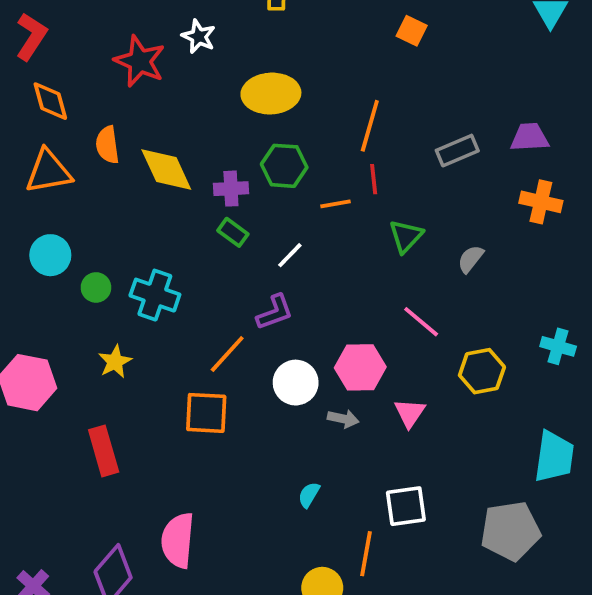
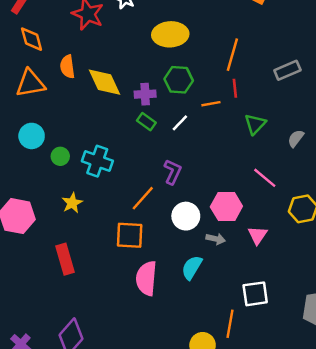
white line: (290, 255) -> (180, 123), moved
purple L-shape: (275, 312) -> (173, 172), turned -45
cyan semicircle: (309, 495) -> (192, 268), moved, size x1.5
pink semicircle: (178, 540) -> (146, 278), moved

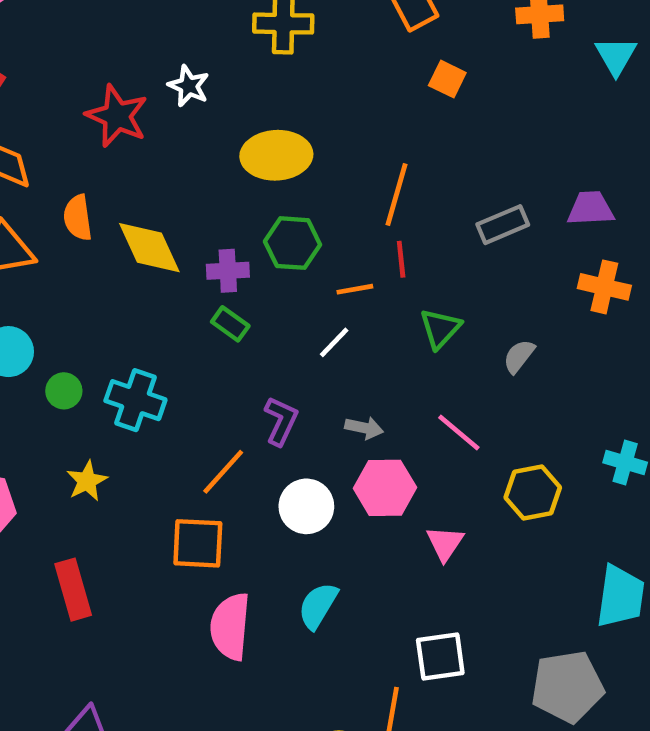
white line: (180, 123) -> (334, 342), moved
gray arrow: (216, 239) -> (364, 428), moved

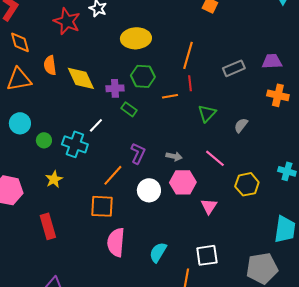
green rectangle: (230, 324) -> (129, 109), moved
white line: (334, 342) -> (96, 125), moved
cyan semicircle: (318, 606) -> (158, 252), moved

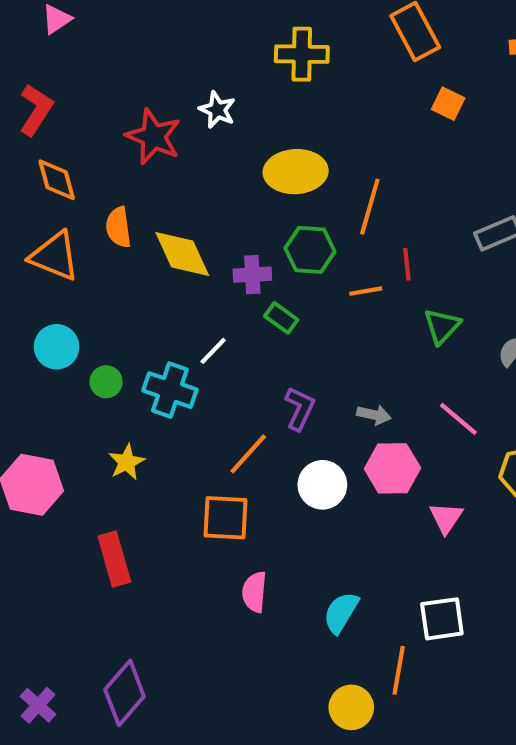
orange line: (188, 55) -> (370, 207), moved
orange triangle: (19, 79) -> (55, 256), turned 32
pink semicircle: (116, 242) -> (254, 592), size x0.7

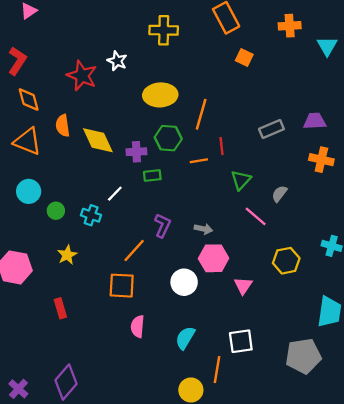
green rectangle: (281, 318) -> (152, 176), turned -42
cyan cross: (170, 390) -> (91, 215), size x0.7
pink line: (458, 419) -> (256, 216), moved
white circle: (322, 485) -> (184, 282), moved
red rectangle: (114, 559) -> (60, 308), size x0.7

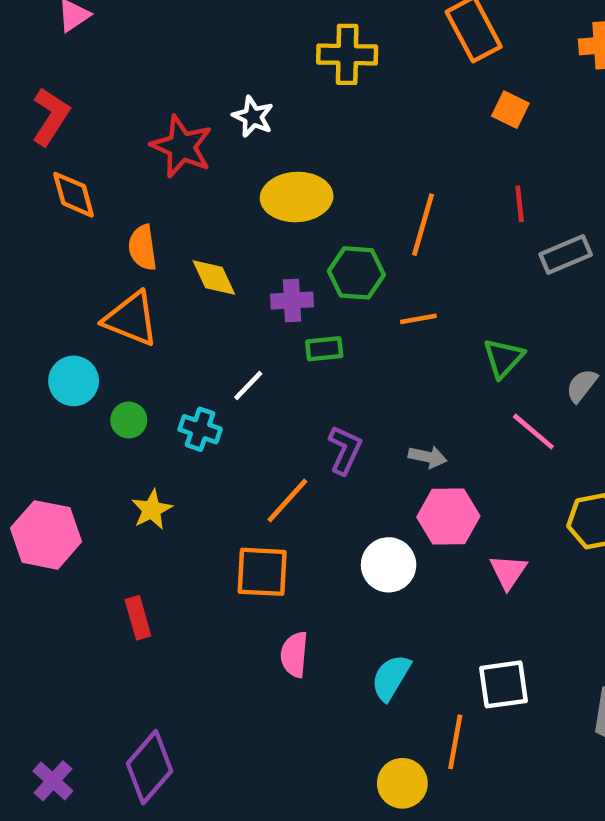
yellow ellipse: (160, 95) -> (297, 197), moved
yellow diamond: (98, 140) -> (214, 277), size x0.7
orange triangle: (27, 141) -> (131, 319), moved
red line: (222, 146) -> (520, 204), moved

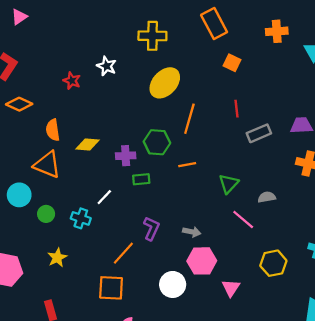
red star: (182, 146) -> (72, 81), size x0.6
orange diamond: (74, 195) -> (19, 104), turned -50
yellow ellipse: (297, 197) -> (165, 83), moved, turned -44
yellow diamond: (214, 277) -> (88, 144), turned -60
gray semicircle: (582, 386) -> (267, 197), turned 42

